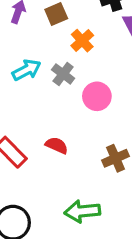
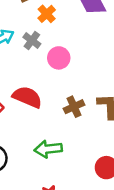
red semicircle: (57, 145) -> (27, 97), size x1.6

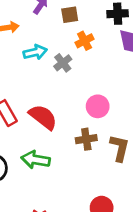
pink circle: (59, 58) -> (98, 106), moved
green arrow: (48, 149) -> (36, 160), moved

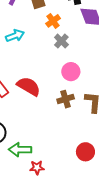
gray cross: (63, 63) -> (61, 41), moved
green arrow: (36, 160) -> (20, 150), moved

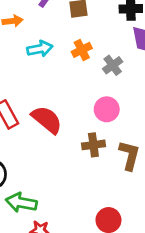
orange cross: (53, 21) -> (82, 50), moved
gray cross: (61, 41) -> (113, 65), moved

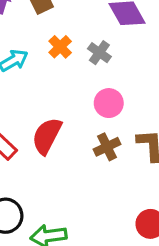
red semicircle: (47, 120) -> (47, 136), turned -84

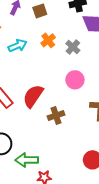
brown cross: (107, 147) -> (56, 115), moved

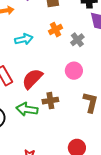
cyan arrow: (18, 46) -> (24, 39), moved
green arrow: (27, 160) -> (27, 109), moved

